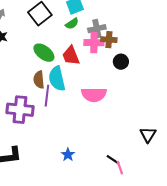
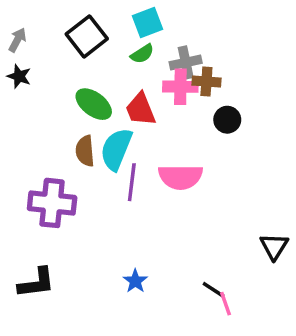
cyan semicircle: (57, 79) -> (116, 149), turned 35
purple line: (47, 96) -> (132, 182), moved

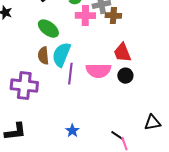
pink cross: (180, 87) -> (85, 16), moved
red trapezoid: (141, 109) -> (122, 53), moved
black circle: (227, 120) -> (125, 76), moved
black triangle: (274, 246) -> (152, 123), moved, turned 48

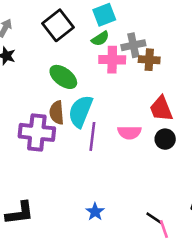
pink semicircle: (98, 71) -> (129, 132), size x0.7
purple cross: (24, 86) -> (37, 132), moved

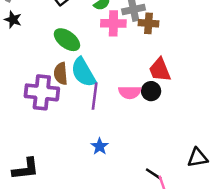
cyan semicircle: (80, 111) -> (83, 72), turned -52
black circle: (165, 139) -> (151, 91), moved
blue star: (95, 212) -> (100, 146), moved

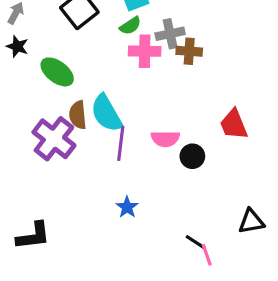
green ellipse: (67, 40) -> (57, 72), moved
red trapezoid: (160, 70) -> (234, 124), moved
black circle: (151, 91) -> (192, 156), moved
purple cross: (42, 92) -> (54, 139), turned 32

